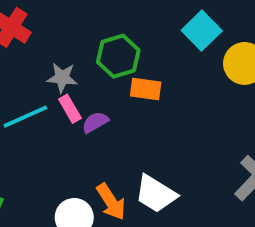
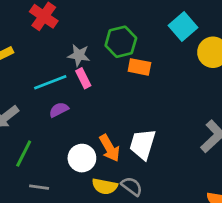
purple semicircle: (95, 122) -> (59, 110), moved
white trapezoid: (156, 194) -> (143, 144), turned 72

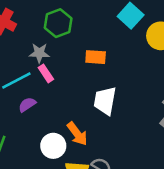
green hexagon: (121, 42) -> (58, 23), moved
white trapezoid: (143, 144) -> (105, 101), moved

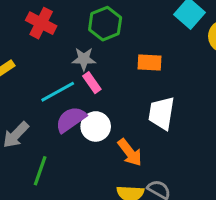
purple semicircle: (27, 105) -> (71, 119), size x1.5
white circle: (53, 146) -> (96, 126), moved

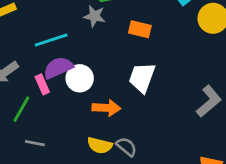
gray star: (84, 59) -> (94, 16), moved
pink rectangle: (92, 83) -> (42, 84), moved
orange arrow: (130, 152) -> (106, 108), turned -60

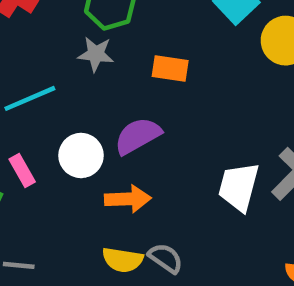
purple semicircle: (58, 68) -> (138, 136), moved
white trapezoid: (142, 78) -> (239, 187), moved

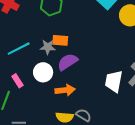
gray star: (96, 54) -> (48, 47), moved
orange rectangle: (170, 69) -> (60, 40), moved

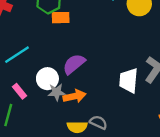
orange rectangle: (60, 40) -> (61, 18), moved
gray star: (48, 47) -> (57, 92), moved

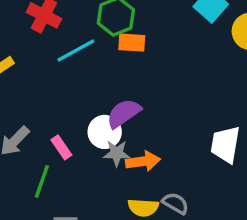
cyan line: (17, 55) -> (76, 50), moved
purple semicircle: (74, 64) -> (124, 113), moved

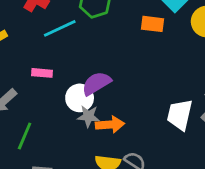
orange rectangle: (132, 43) -> (152, 24), moved
pink rectangle: (61, 147) -> (42, 73), moved, turned -54

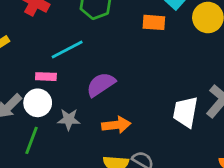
cyan line: (60, 28) -> (67, 49), moved
white circle: (80, 98) -> (38, 103), moved
gray star: (88, 116) -> (69, 119), moved

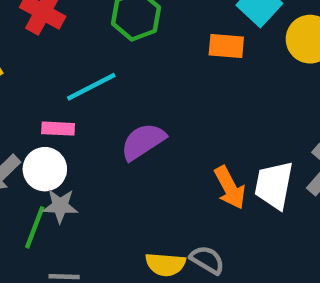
gray star: (69, 119) -> (60, 206), moved
orange arrow: (116, 125) -> (230, 188), moved, turned 68

